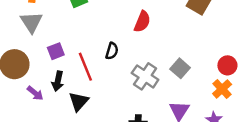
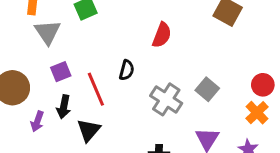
gray triangle: (31, 22) -> (48, 32), moved
purple arrow: (35, 93) -> (37, 121), turned 70

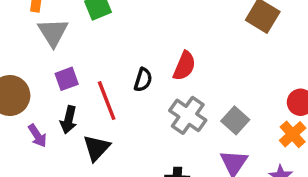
red semicircle: (162, 35) -> (184, 66), moved
gray square: (207, 89) -> (235, 120), moved
purple arrow: (37, 121) -> (37, 136), turned -54

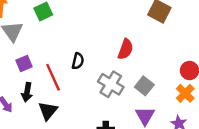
red semicircle: (184, 66) -> (126, 49), moved

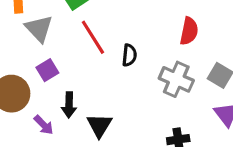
purple square: (24, 63) -> (47, 70), moved
red line: (53, 77) -> (93, 37), moved

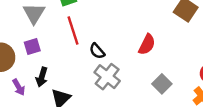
black semicircle: (129, 55) -> (97, 51), turned 119
gray cross: (176, 79) -> (107, 77), moved

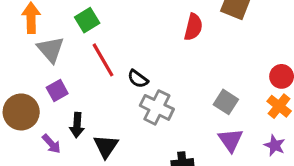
red semicircle: (147, 44) -> (193, 27), moved

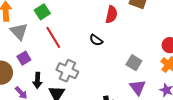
black semicircle: (138, 79) -> (96, 40), moved
gray cross: (157, 107) -> (67, 71), moved

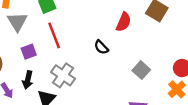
purple square: (24, 58) -> (29, 52), moved
gray square: (134, 63) -> (141, 70), moved

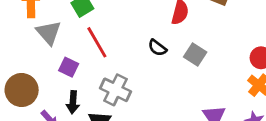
purple square: (29, 52) -> (69, 67), turned -35
gray square: (141, 70) -> (195, 54), moved

